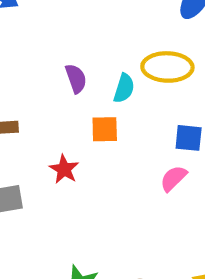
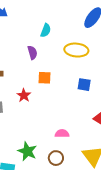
cyan semicircle: (124, 88) -> (46, 30), moved
pink semicircle: (173, 178) -> (62, 133), moved, turned 40

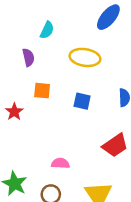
blue square: (84, 85) -> (82, 101), moved

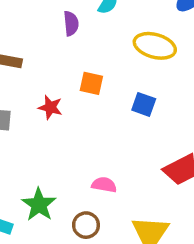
purple semicircle: (28, 57) -> (71, 23), moved
red star: (14, 112) -> (50, 107), turned -30

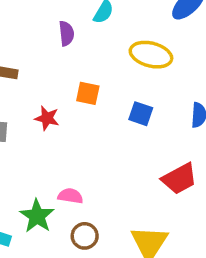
pink semicircle: (104, 185) -> (70, 196), moved

